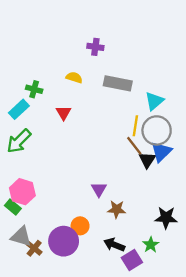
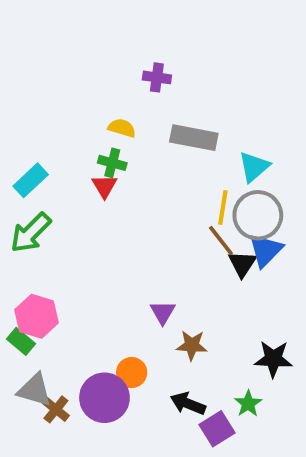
green cross: (34, 89) -> (112, 163), moved

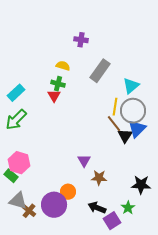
gray rectangle: (194, 138) -> (100, 71), turned -65

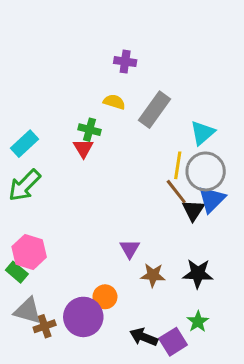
yellow semicircle: (63, 66) -> (114, 102), moved
black star: (141, 185) -> (198, 274), moved
black arrow: (97, 208) -> (144, 337), moved
brown cross: (29, 211) -> (45, 326), turned 32

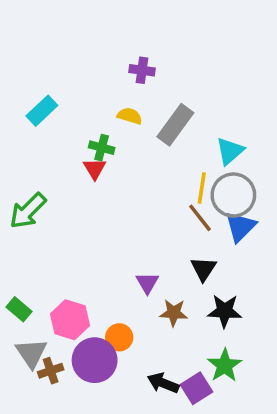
cyan rectangle: (25, 144) -> (42, 111), moved
black triangle: (193, 210) -> (204, 269), moved
pink hexagon: (29, 252) -> (70, 320), moved
gray triangle: (28, 311) -> (31, 353), turned 40
green star: (198, 322) -> (225, 365), size x1.4

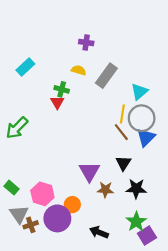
purple triangle: (147, 283) -> (89, 172), size x1.5
purple square: (196, 388) -> (147, 235), moved

